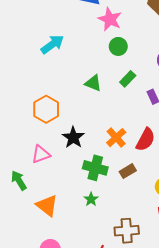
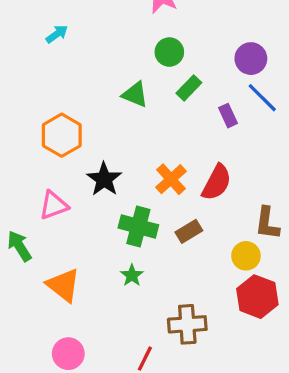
cyan arrow: (52, 44) -> (57, 34), moved, size x0.6
green circle: (118, 46) -> (169, 52), moved

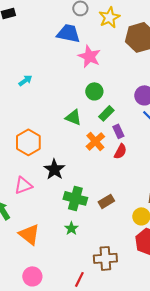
purple rectangle: (228, 116) -> (118, 131), moved
orange cross: (171, 179) -> (95, 141), moved
red semicircle: (217, 182) -> (120, 151), moved, size x0.7

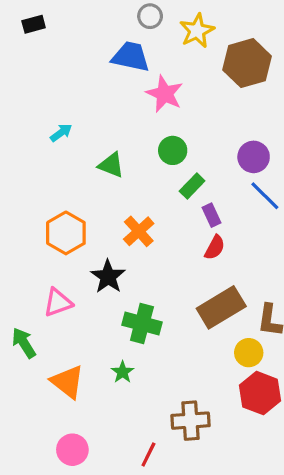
green triangle: (73, 117) -> (111, 165), moved
orange cross: (95, 141) -> (139, 231), moved
brown rectangle: (106, 201) -> (221, 307), moved, size x1.8
green star: (71, 228) -> (123, 372), moved

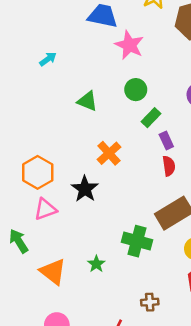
cyan arrow: (61, 133) -> (48, 59), moved
orange hexagon: (66, 233) -> (38, 172), moved
red semicircle: (215, 247) -> (169, 166), turned -36
green cross: (142, 324) -> (137, 241), moved
brown cross: (190, 421) -> (150, 302), size x0.6

